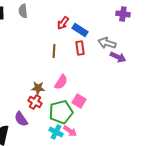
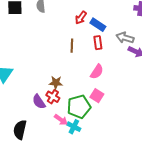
pink semicircle: (61, 82) -> (97, 72), moved
purple semicircle: (21, 119) -> (39, 102), moved
pink arrow: (70, 131) -> (61, 120), moved

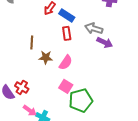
brown line: (72, 46) -> (32, 42), moved
brown star: (56, 83) -> (46, 57), moved
green pentagon: (79, 107) -> (81, 100), moved

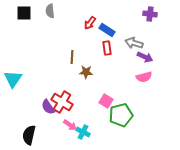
pink semicircle: (66, 62) -> (144, 77), moved, turned 42
red cross: (22, 87) -> (62, 102), size x1.5

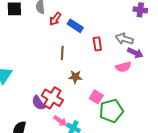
red arrow: (90, 23) -> (55, 19), moved
blue rectangle: (107, 30) -> (75, 26), moved
brown star: (86, 72) -> (75, 77), moved
pink semicircle: (144, 77) -> (123, 67), moved

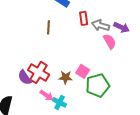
gray arrow: (124, 39) -> (101, 25), moved
pink semicircle: (123, 67) -> (110, 41), turned -105
brown star: (75, 77) -> (66, 77), moved

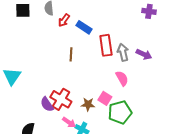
red rectangle: (84, 18) -> (106, 45), size x1.5
gray arrow: (101, 25) -> (123, 52), turned 60
pink semicircle: (110, 41) -> (122, 78), moved

